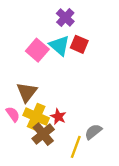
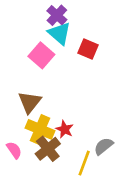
purple cross: (65, 17) -> (57, 15), moved
cyan triangle: (59, 45) -> (59, 33), moved
pink semicircle: (13, 114) -> (14, 150), moved

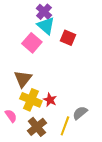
brown cross: (48, 149) -> (37, 127), moved

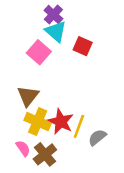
red star: (50, 100) -> (61, 122), size x1.5
pink semicircle: (11, 116) -> (23, 148), moved
yellow line: (65, 126) -> (79, 126), moved

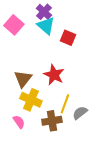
pink square: (39, 52) -> (14, 25), moved
red star: (61, 122) -> (54, 75), moved
brown cross: (45, 154) -> (52, 121), moved, turned 30

